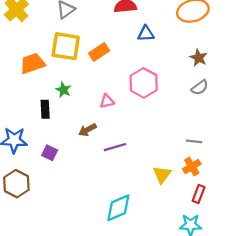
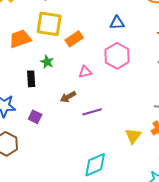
blue triangle: (146, 34) -> (117, 23), moved
orange rectangle: (99, 52) -> (74, 39), moved

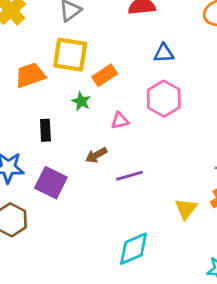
green star: (47, 62) -> (81, 101), moved
purple square: (35, 117) -> (51, 183), size x1.6

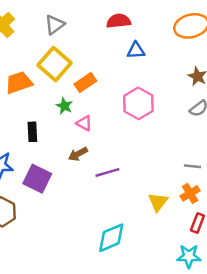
blue triangle: (164, 53) -> (136, 51), moved
yellow square: (70, 55) -> (55, 64), turned 32
pink triangle: (120, 121) -> (84, 123), moved, turned 42

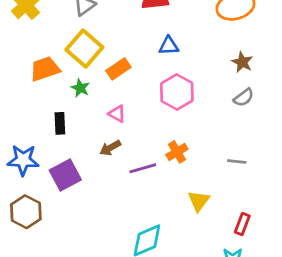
blue triangle: (136, 51) -> (169, 46), moved
green star: (64, 106) -> (80, 88), moved
purple square: (37, 179) -> (65, 175), turned 36
orange cross: (190, 193) -> (177, 152), moved

